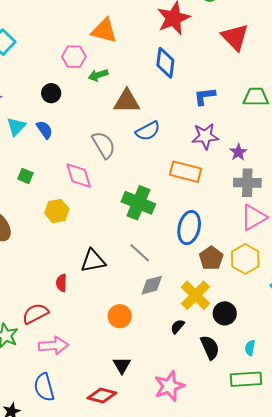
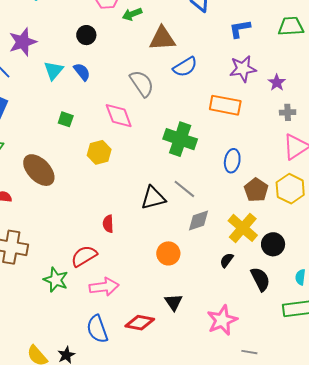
gray cross: (247, 183) -> (288, 112), size x0.6
blue ellipse: (189, 228) -> (232, 161), size x0.7
black triangle: (93, 261) -> (153, 198), moved
red diamond: (102, 396) -> (140, 323), moved

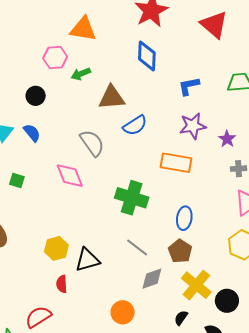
yellow hexagon: (99, 152) -> (56, 248), moved
brown pentagon: (256, 190) -> (180, 251), moved
black triangle: (153, 198) -> (87, 260), moved

